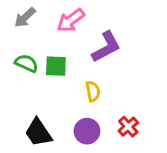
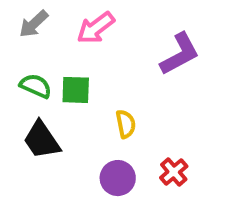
purple L-shape: (106, 47) -> (180, 54), moved
black trapezoid: (38, 133) -> (42, 140), moved

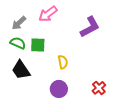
gray arrow: (34, 24) -> (19, 23), moved
red cross: (174, 172) -> (99, 88), moved

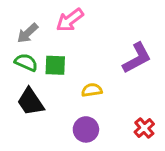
purple L-shape: (90, 27) -> (137, 58), moved
yellow semicircle: (63, 62) -> (92, 90), turned -88

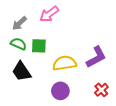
purple L-shape: (137, 58) -> (96, 57), moved
yellow semicircle: (92, 90) -> (65, 63), size x1.6

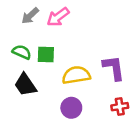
gray arrow: (19, 23) -> (30, 16), moved
purple L-shape: (96, 57) -> (114, 68), turned -70
red cross: (101, 90) -> (120, 107), turned 32

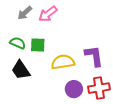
red cross: (120, 107) -> (99, 88), size x1.5
purple circle: (71, 108) -> (74, 89), moved

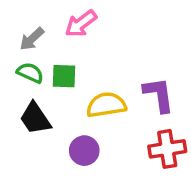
gray arrow: (25, 13) -> (32, 39), moved
purple circle: (74, 89) -> (84, 151), moved

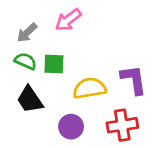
red cross: (167, 149) -> (122, 125), moved

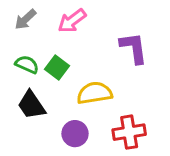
gray arrow: (27, 33) -> (25, 19), moved
green square: (54, 64) -> (57, 67), turned 35
purple L-shape: (134, 80) -> (134, 48), moved

